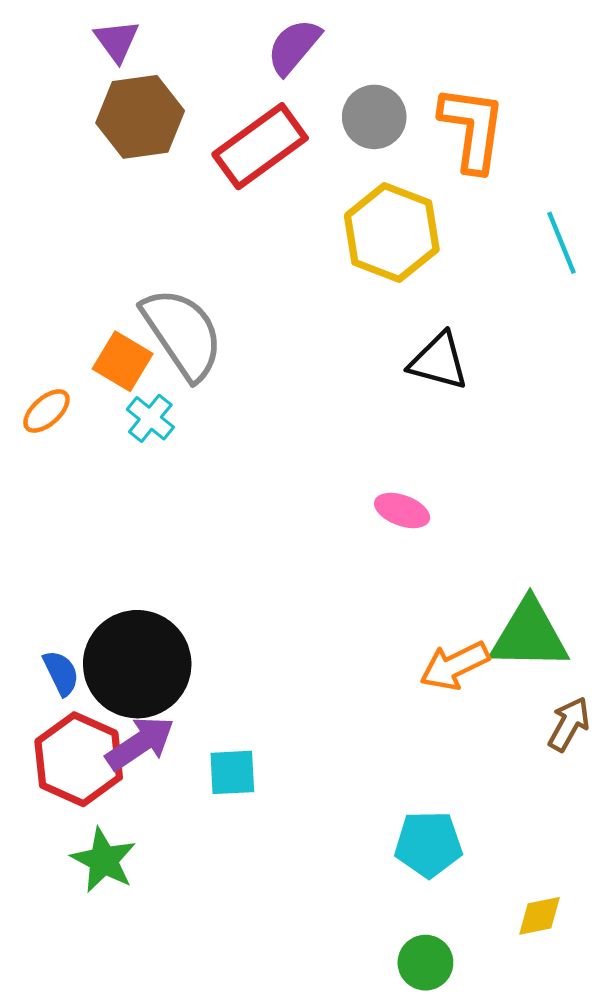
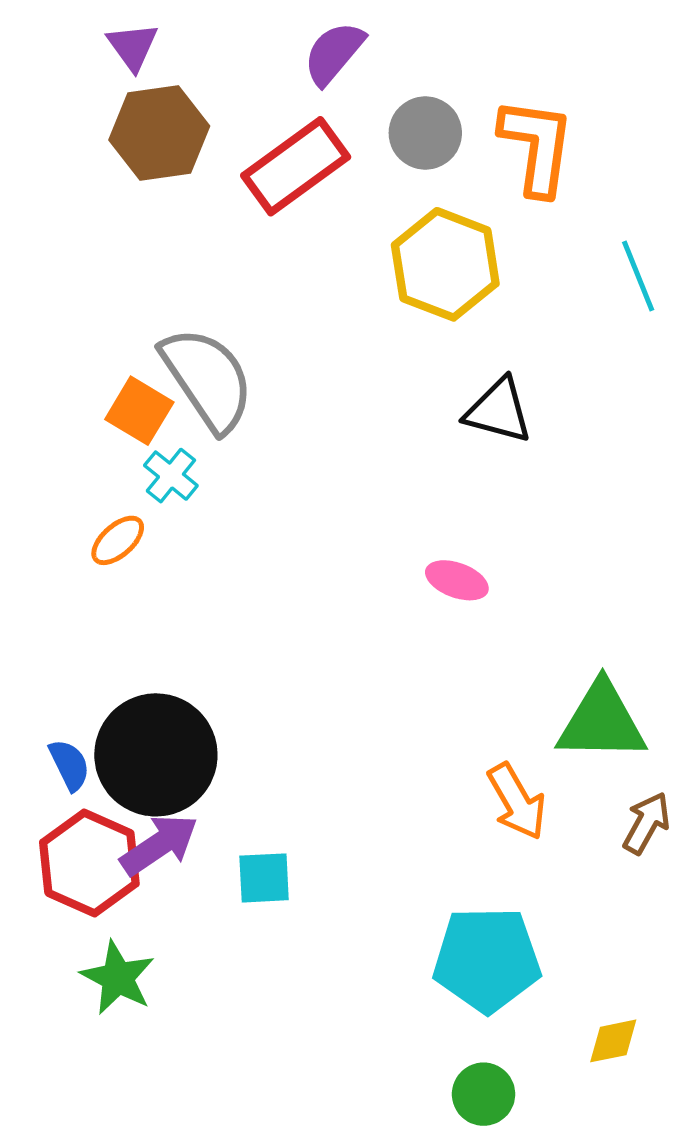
orange ellipse: (46, 411) -> (118, 540), moved
orange arrow: (455, 666) -> (517, 801), moved, turned -94
cyan pentagon: (428, 844) -> (487, 959), size x1.4

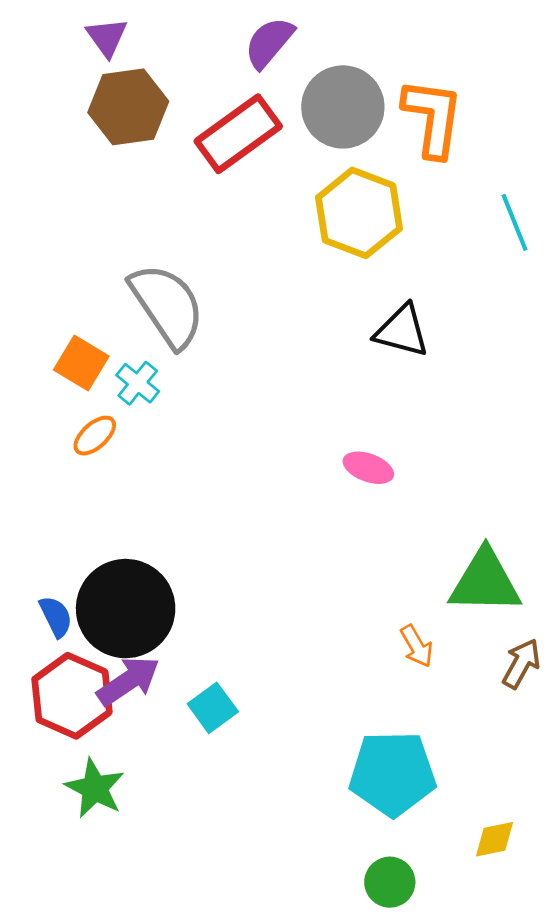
gray circle: (425, 133) -> (343, 107), size x1.4
orange square: (139, 411) -> (81, 363), moved
orange arrow: (517, 801) -> (417, 646), size x0.7
cyan square: (264, 878) -> (213, 708), turned -33

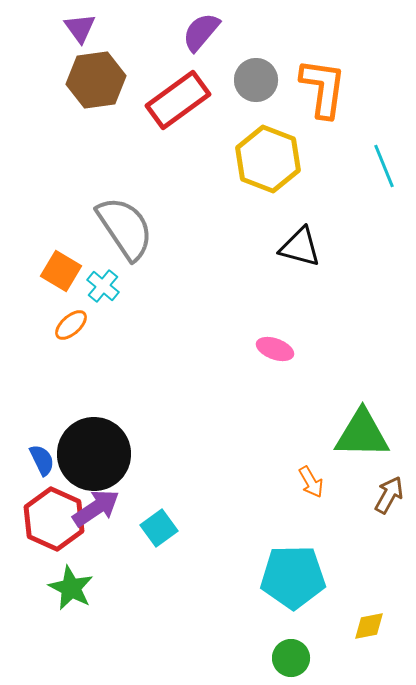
gray circle: (343, 107) -> (256, 80), size x0.7

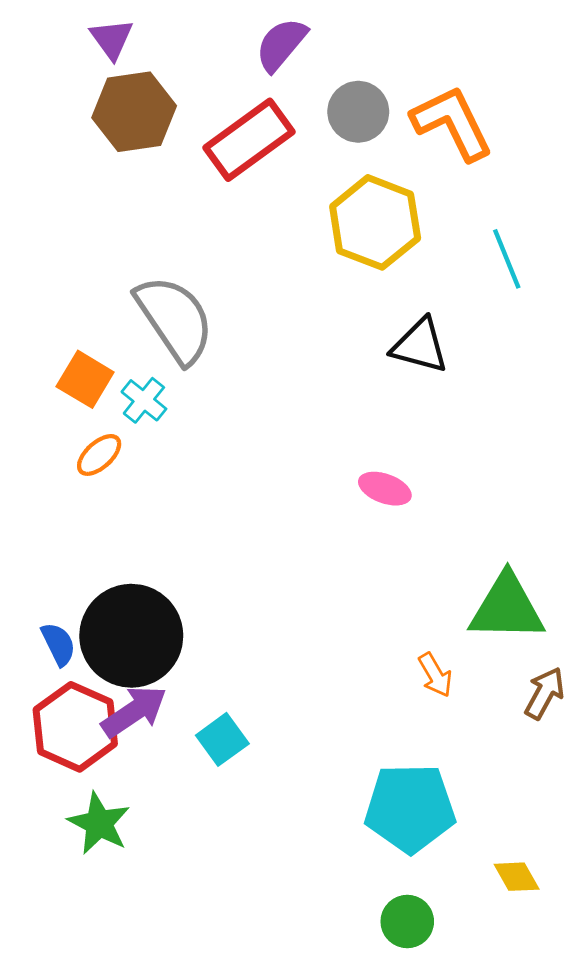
orange L-shape: (323, 88) -> (452, 123), turned -34
cyan line: (384, 166) -> (507, 259), moved
yellow diamond: (369, 626) -> (517, 877), turned 72

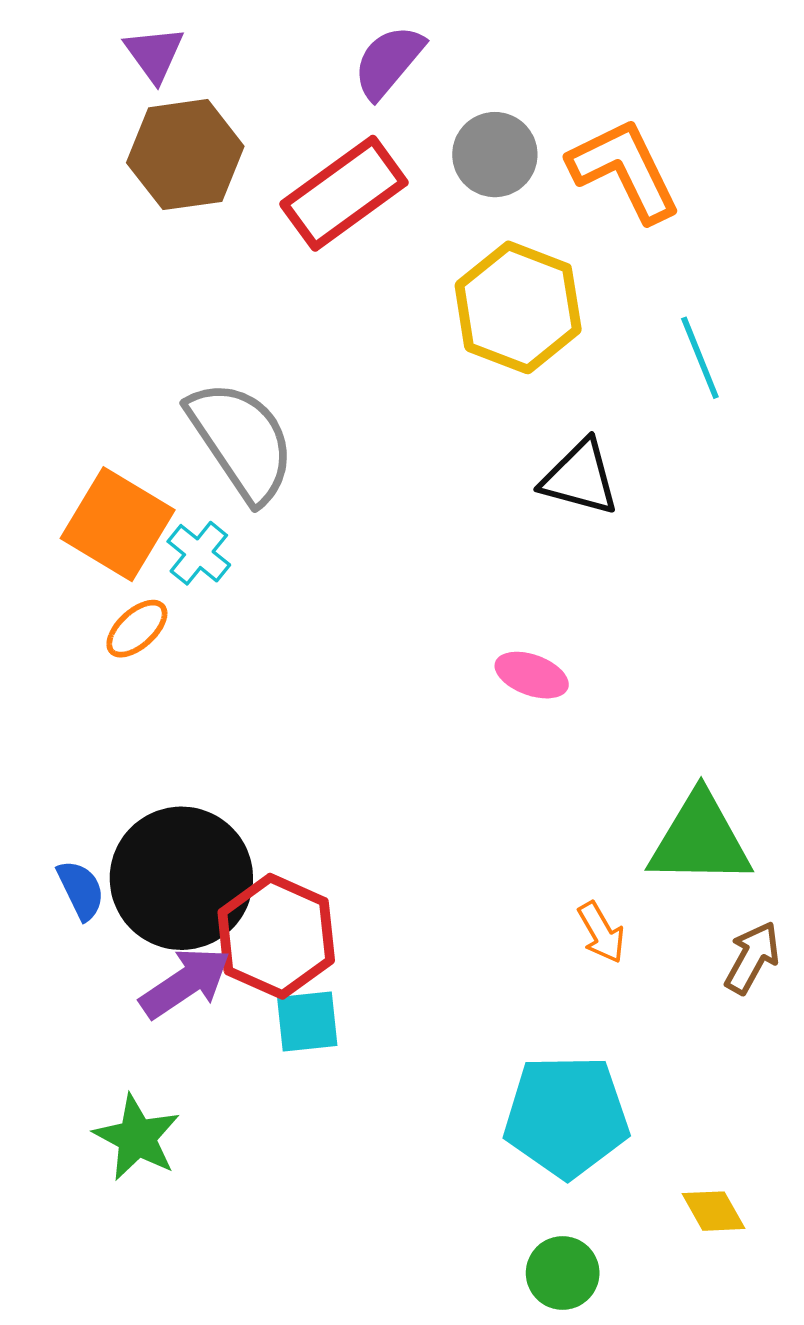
orange square: (85, 379) -> (118, 524), size x1.4
red hexagon: (75, 727) -> (276, 936), moved
cyan square: (222, 739) -> (307, 1021), turned 30

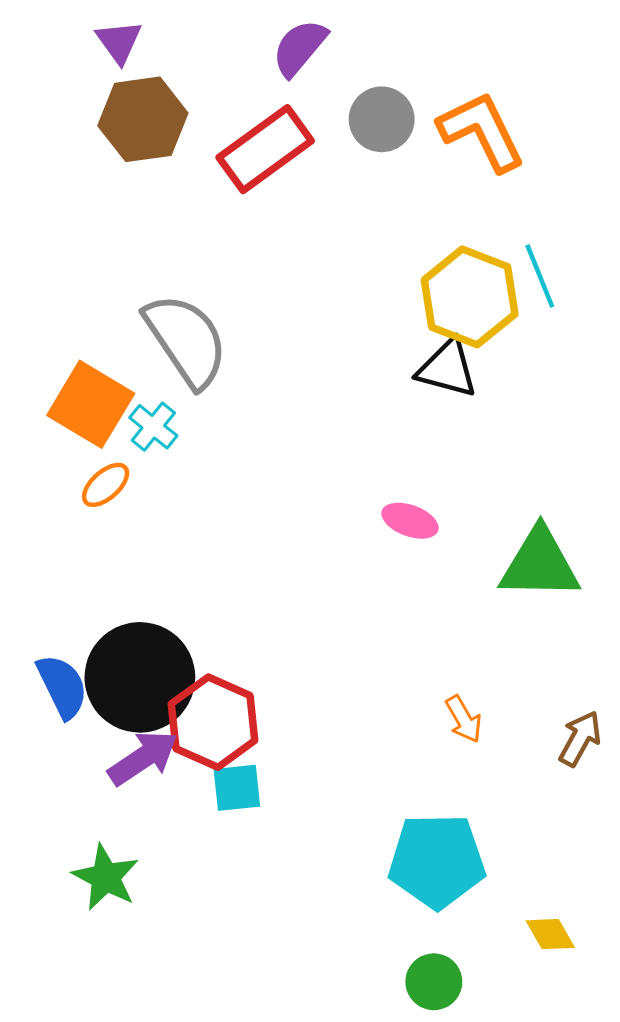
yellow hexagon: (518, 307) -> (470, 297), moved
green triangle: (700, 840) -> (540, 564), moved
blue semicircle: (81, 890) -> (62, 686), size x1.4

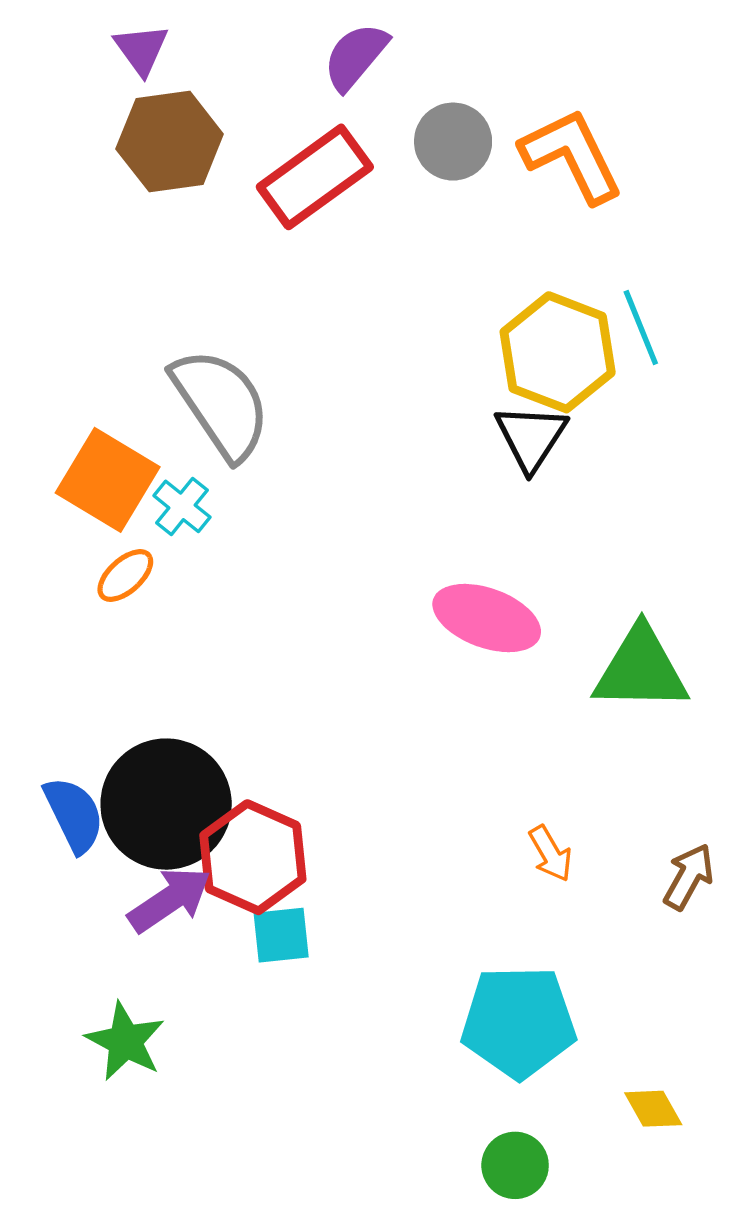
black triangle: (447, 369) -> (531, 437), turned 48
pink ellipse: (410, 521) -> (487, 618), size x1.6

